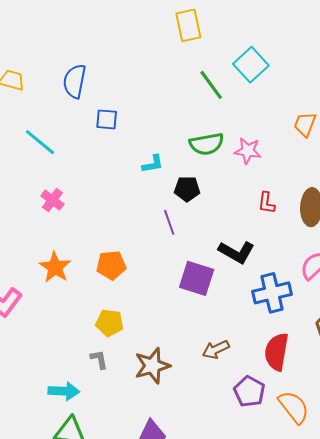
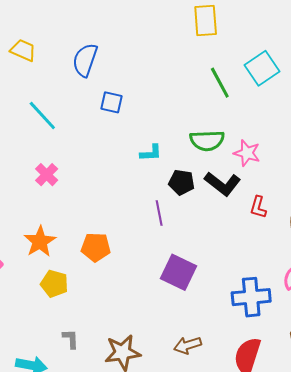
black L-shape: (237, 252) -> (223, 184), moved
yellow pentagon: (109, 323) -> (54, 284), moved

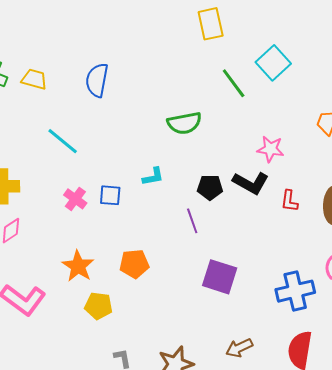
blue square: (112, 102) -> (110, 195), moved
green semicircle: (207, 141) -> (184, 123), moved
cyan L-shape: (151, 153) -> (153, 177), moved

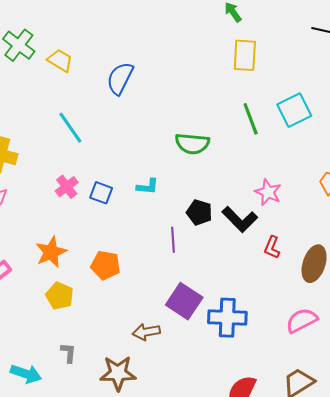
blue cross: (295, 291) -> (227, 318), moved
brown arrow: (239, 348) -> (146, 332), moved

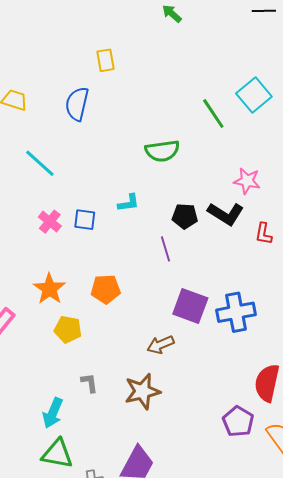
yellow rectangle: (245, 55) -> (105, 60), moved, size x0.7
cyan arrow: (26, 374) -> (53, 413), turned 108

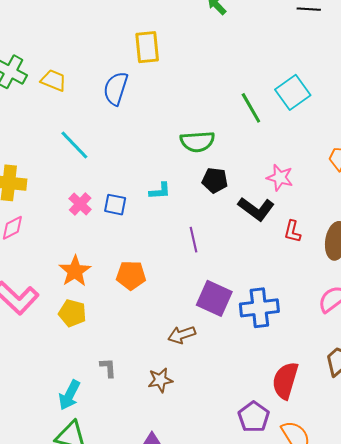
yellow rectangle: (105, 60) -> (147, 47), size x1.4
black pentagon: (185, 216) -> (215, 180), moved
yellow pentagon: (68, 329) -> (72, 313), moved
brown star: (142, 391) -> (160, 380), size x0.7

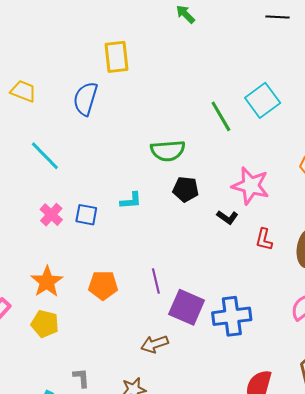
pink star: (280, 178) -> (251, 186), size x1.4
black L-shape: (256, 209) -> (227, 217), size x0.6
purple line: (194, 240) -> (156, 281), moved

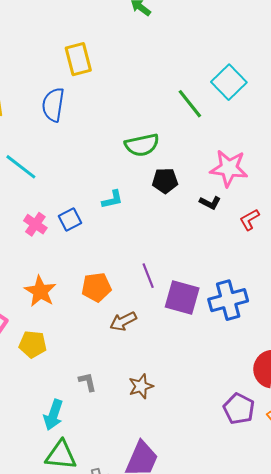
blue square: (86, 215) -> (70, 220), turned -30
red L-shape: (264, 239) -> (249, 220), turned 55
yellow pentagon: (45, 324) -> (33, 344), moved
brown arrow: (154, 344) -> (123, 321), moved

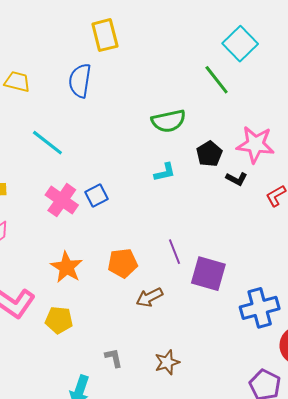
cyan square: (229, 82) -> (240, 44), moved
black pentagon: (165, 181) -> (209, 154), moved, turned -30
cyan L-shape: (112, 199) -> (165, 172), moved
pink cross: (35, 224) -> (62, 200), size x1.4
blue cross: (228, 300) -> (260, 308), moved

